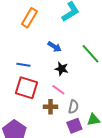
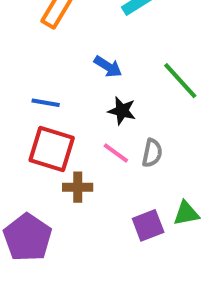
brown cross: (50, 107) -> (78, 187), moved
gray semicircle: (73, 107) -> (152, 153), moved

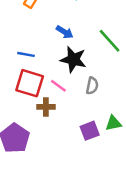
black star: (122, 111) -> (73, 59), size x1.5
pink line: (116, 153) -> (58, 86), moved

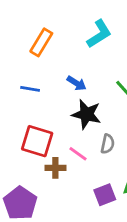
blue line: (26, 54) -> (30, 89), moved
pink line: (58, 86) -> (78, 154), moved

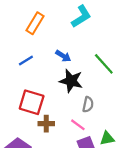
blue line: (30, 89) -> (26, 60), turned -42
pink line: (78, 154) -> (78, 125), moved

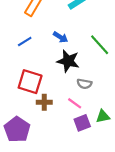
gray semicircle: (88, 104) -> (84, 84), turned 88

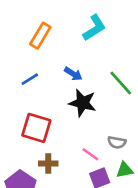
gray semicircle: (84, 84) -> (117, 142), moved
brown cross: (44, 102) -> (48, 163), moved

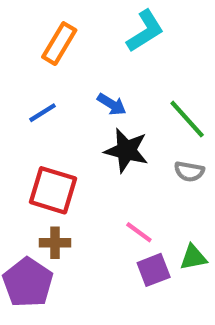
gray semicircle: (117, 142) -> (189, 171), moved
brown cross: (48, 163) -> (55, 243), moved

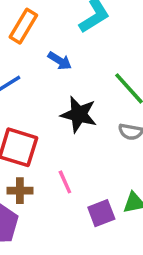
blue arrow: (112, 104) -> (60, 61), moved
pink line: (139, 232) -> (65, 182), moved, turned 30

